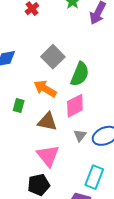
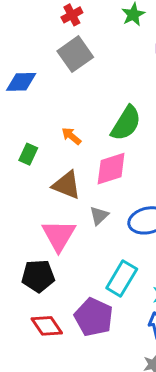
gray square: (53, 57) -> (75, 54), moved
orange arrow: (45, 89) -> (71, 136), size x0.6
gray triangle: (80, 135) -> (99, 216), moved

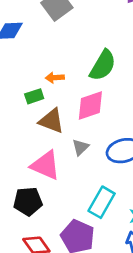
orange arrow: (71, 136) -> (55, 78), turned -42
green rectangle: (28, 154) -> (34, 96), moved, turned 48
pink triangle: (59, 235) -> (45, 165), turned -36

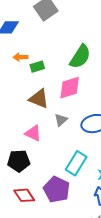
orange arrow: (55, 78) -> (21, 57), moved
green rectangle: (34, 96) -> (37, 67), moved
pink triangle: (45, 165) -> (33, 133), size x0.7

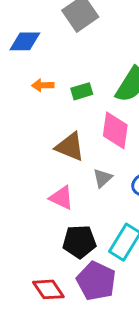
green rectangle: (37, 67) -> (82, 91), moved
pink diamond: (70, 88) -> (115, 130), turned -65
black pentagon: (19, 161) -> (79, 242), moved

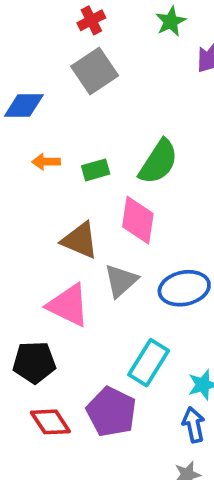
gray triangle: (103, 178) -> (121, 281), size x1.4
pink triangle: (61, 198) -> (68, 305), size x1.4
black pentagon: (79, 242) -> (34, 362), moved

